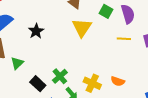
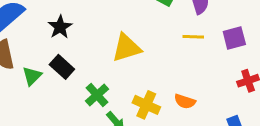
yellow triangle: (82, 28) -> (126, 48), moved, turned 40
black rectangle: (38, 84) -> (62, 67), moved

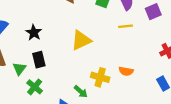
purple square: (234, 38) -> (153, 12), moved
black rectangle: (62, 67) -> (39, 60), turned 42
green cross: (97, 95) -> (35, 87), moved

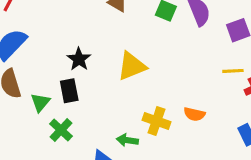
yellow line: (126, 26) -> (233, 71), moved
black star: (34, 33) -> (79, 59), moved
green arrow: (81, 92) -> (127, 140), turned 144

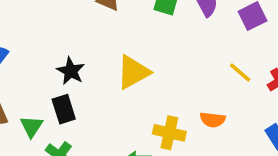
yellow line: (233, 71) -> (240, 73), moved, turned 50

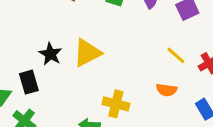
black star: (71, 71) -> (50, 54), moved
orange semicircle: (213, 120) -> (167, 90), moved

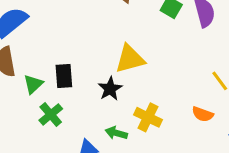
black star: (50, 54) -> (110, 89), moved

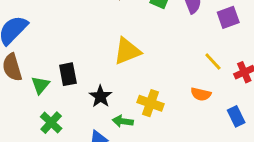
black star: (110, 89) -> (100, 96), moved
green cross: (51, 114) -> (51, 123), moved

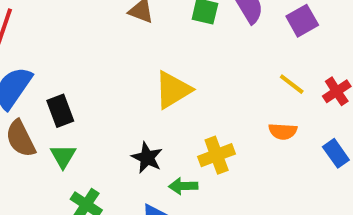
black rectangle: (68, 74) -> (60, 111), moved
yellow cross: (150, 103) -> (217, 155), turned -30

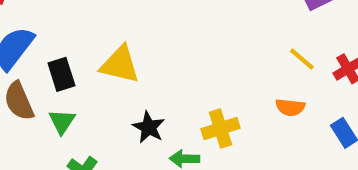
yellow triangle: (173, 90) -> (120, 65), moved, turned 42

